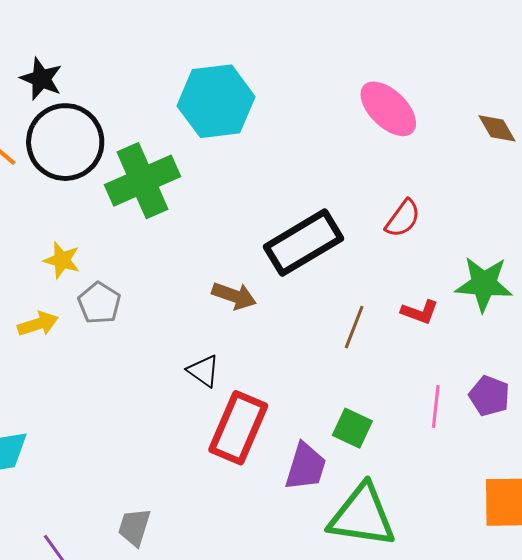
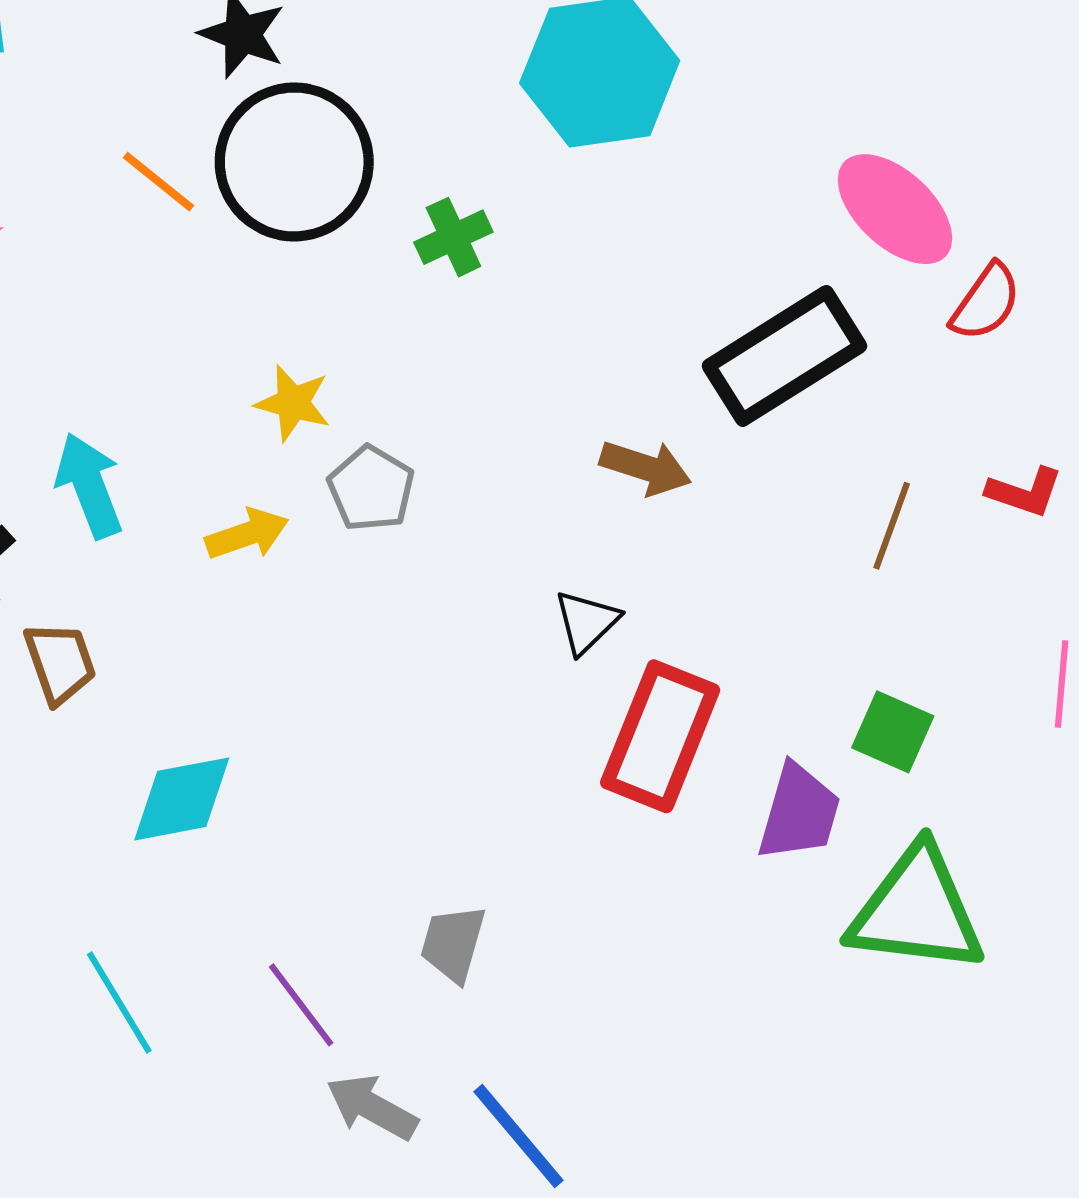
pink ellipse: (388, 109) -> (895, 209), moved
green cross: (142, 181) -> (453, 237), size x0.5
black triangle: (203, 371) -> (587, 622), turned 42

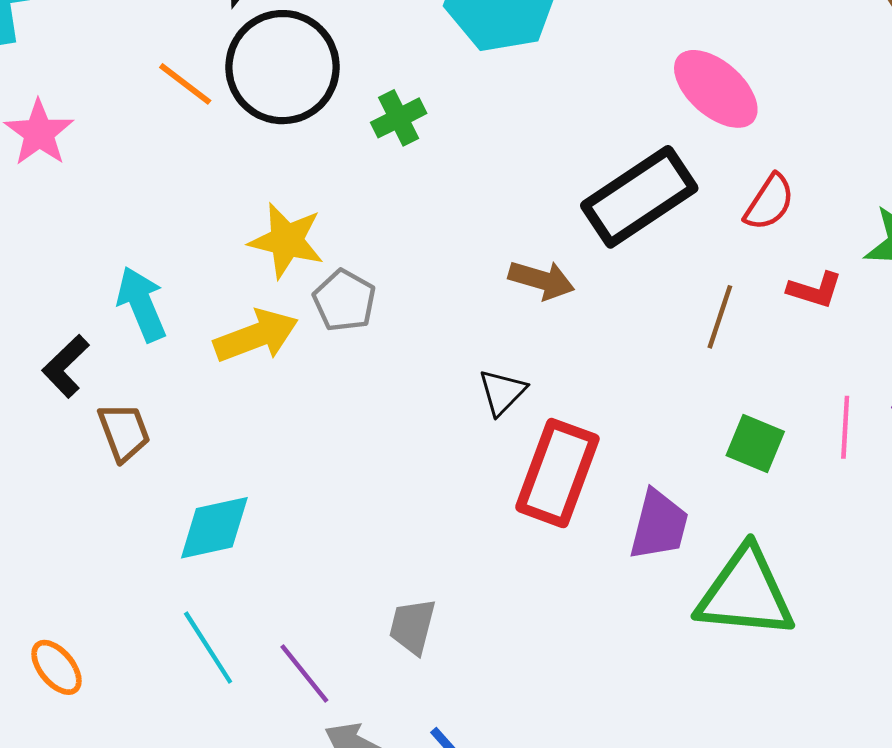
red semicircle: (986, 302) -> (769, 202), moved
yellow star: (293, 403) -> (286, 241), size x1.4
yellow arrow: (247, 534) -> (256, 336), size x1.4
green square: (893, 732) -> (755, 444), moved
cyan line: (119, 1002) -> (208, 648), moved

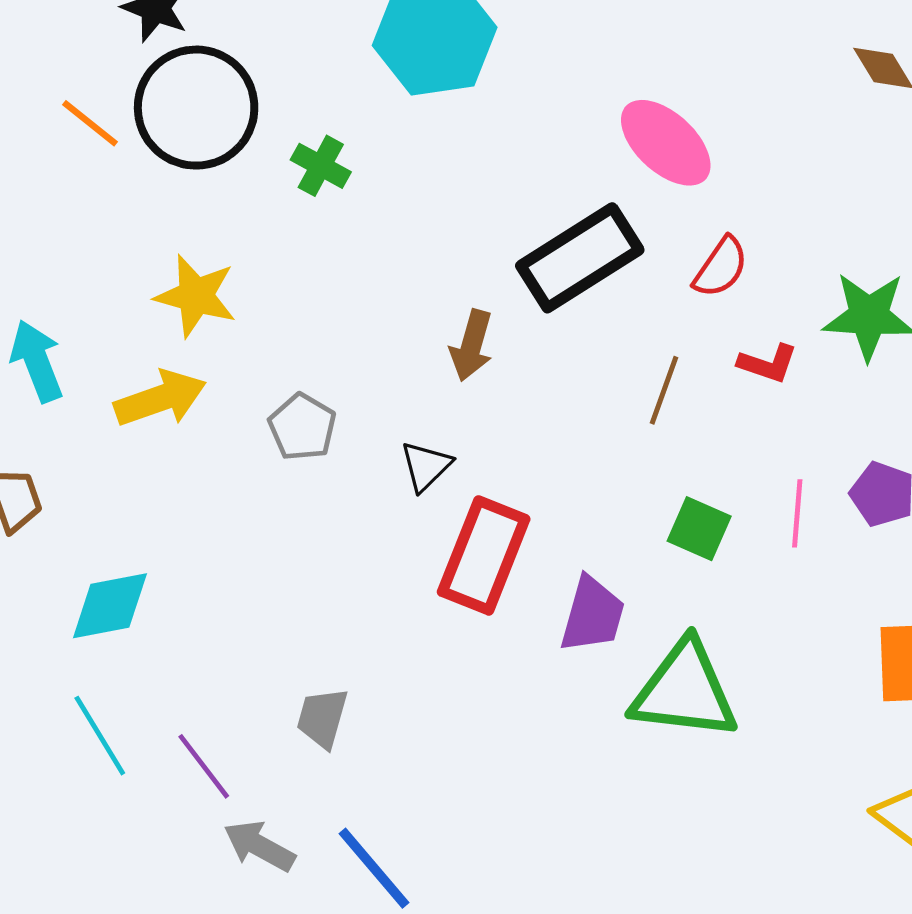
green cross: (399, 118) -> (321, 166), turned -36
brown arrow: (542, 280) -> (472, 345), turned 88
gray pentagon: (344, 301) -> (302, 427), moved

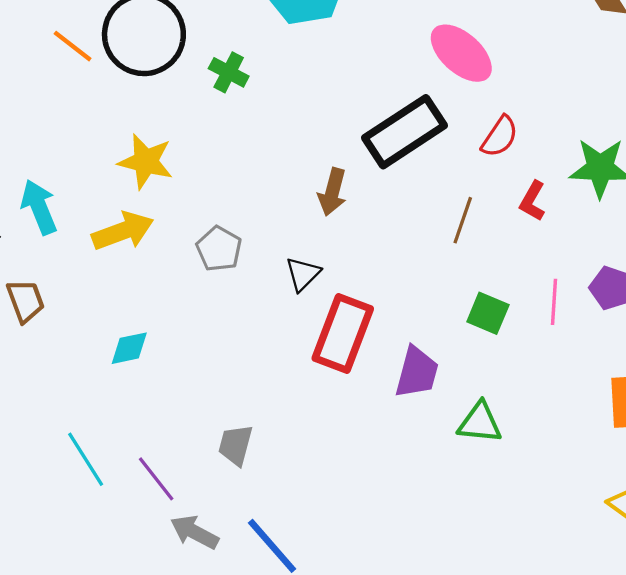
red L-shape: (768, 363) -> (533, 201), turned 102
cyan diamond: (110, 606) -> (129, 348), moved, size x0.7
green triangle: (685, 691) -> (480, 423), size x0.6

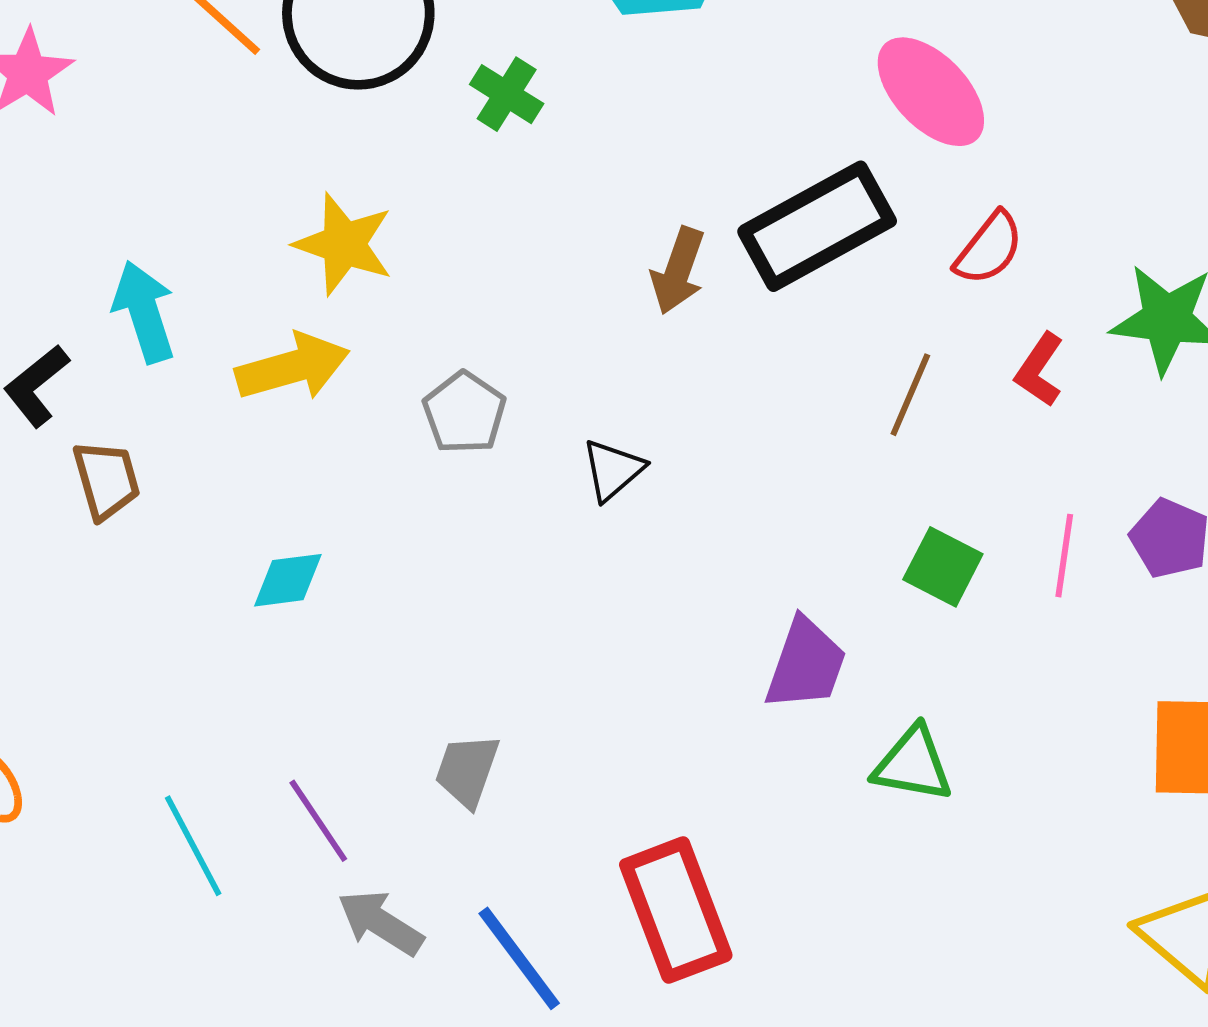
brown arrow: (332, 192) -> (678, 271), moved
red rectangle: (343, 334) -> (676, 910), moved, turned -46
cyan line: (86, 459) -> (193, 846), moved

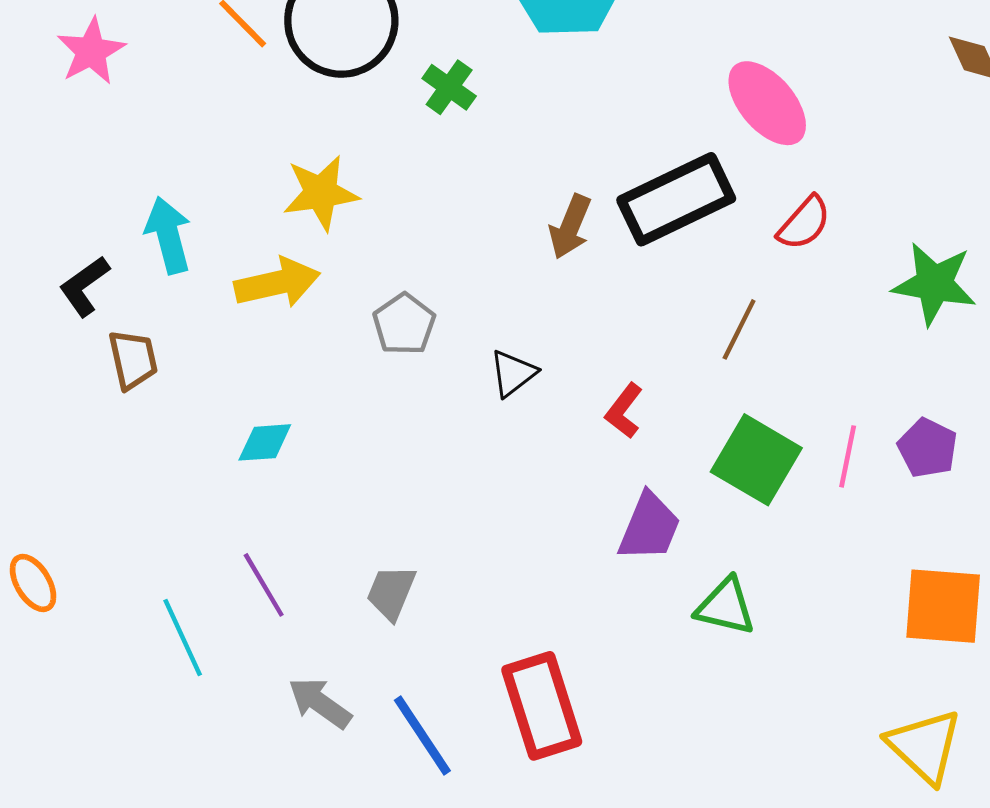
yellow star: (344, 244) -> (321, 193), turned -30
red L-shape: (1039, 370) -> (624, 411), moved
green square: (943, 567) -> (756, 460), size x1.5
purple line: (318, 821) -> (264, 585), moved

